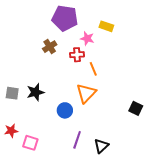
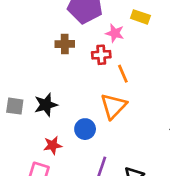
brown cross: (50, 47) -> (65, 44), turned 32
red star: (11, 131) -> (53, 145), moved

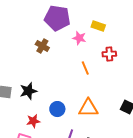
brown cross: (65, 44) -> (42, 46), turned 32
red cross: (101, 55) -> (109, 54), moved
orange triangle: (113, 106) -> (88, 108), moved, turned 45

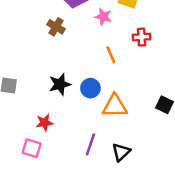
black star: (28, 91) -> (60, 84), moved
blue circle: (57, 109) -> (90, 88), moved

